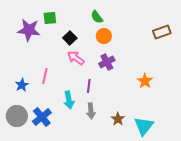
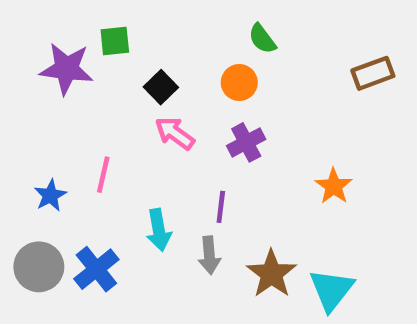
green semicircle: (97, 17) -> (262, 39), moved
purple line: (89, 86) -> (221, 207), moved
brown star: (118, 119) -> (271, 274), size x1.5

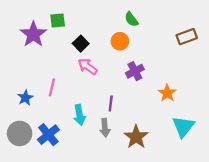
purple star: (66, 69) -> (33, 34), turned 30
purple cross: (246, 142) -> (135, 71), moved
cyan triangle: (331, 290) -> (183, 127), moved

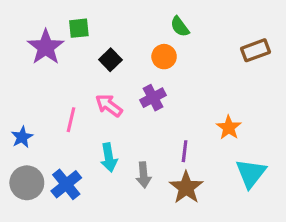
pink arrow: (88, 67) -> (109, 105), moved
purple cross: (135, 71) -> (153, 98), moved
blue star: (25, 98) -> (22, 137), moved
purple line: (111, 103) -> (185, 151), moved

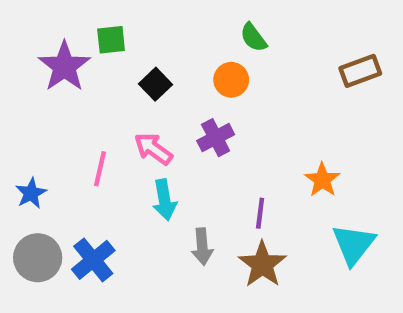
cyan arrow: (109, 158) -> (164, 200), moved

